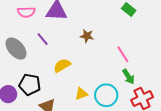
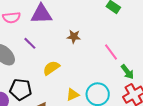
green arrow: (128, 77) -> (127, 72), moved

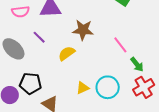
brown star: (74, 37) -> (83, 30), size x1.5
yellow semicircle: (51, 68) -> (67, 53), moved

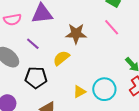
pink line: (120, 45) -> (112, 27), moved
black pentagon: (30, 83) -> (36, 78), moved

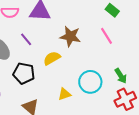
cyan circle: (104, 89) -> (90, 82), moved

